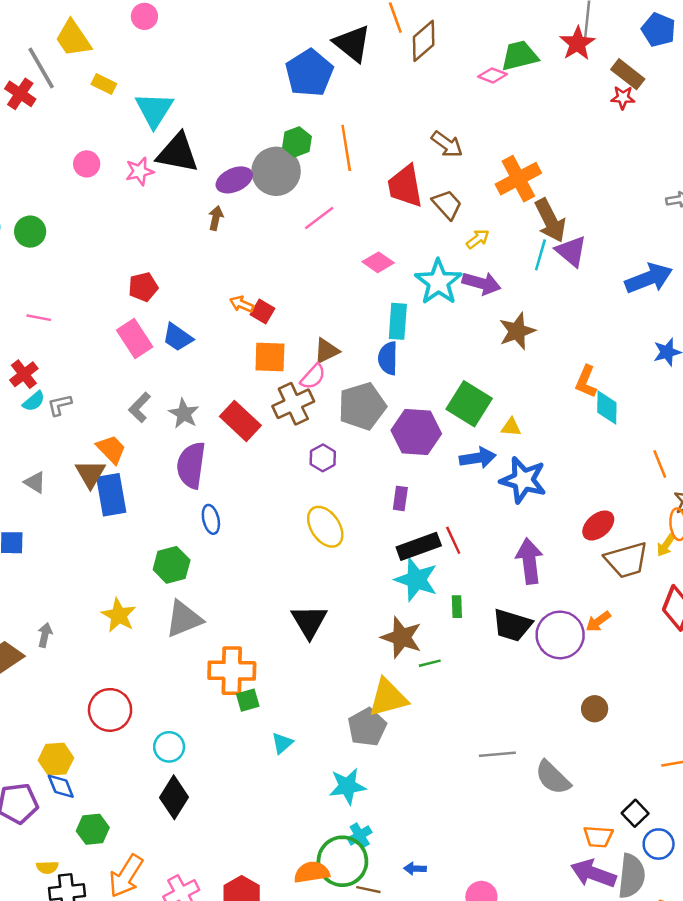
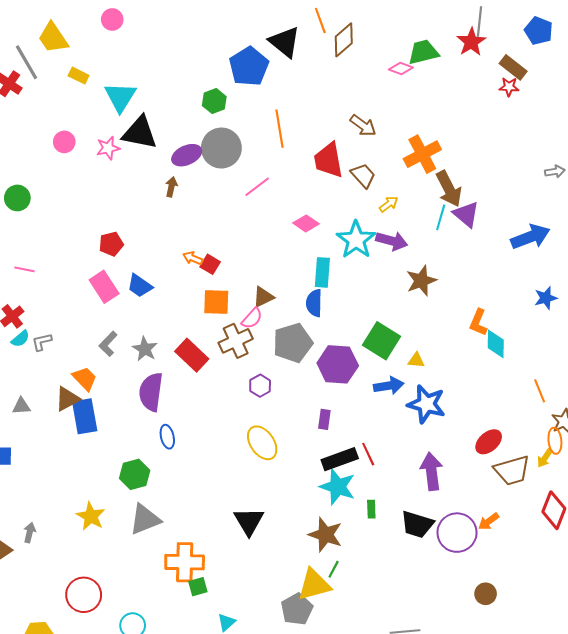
green hexagon: (297, 142) -> (214, 101), moved
brown triangle: (90, 474) -> (67, 399), turned 32
gray triangle: (35, 482) -> (21, 406), turned -36
green line: (430, 663) -> (334, 569), moved, turned -48

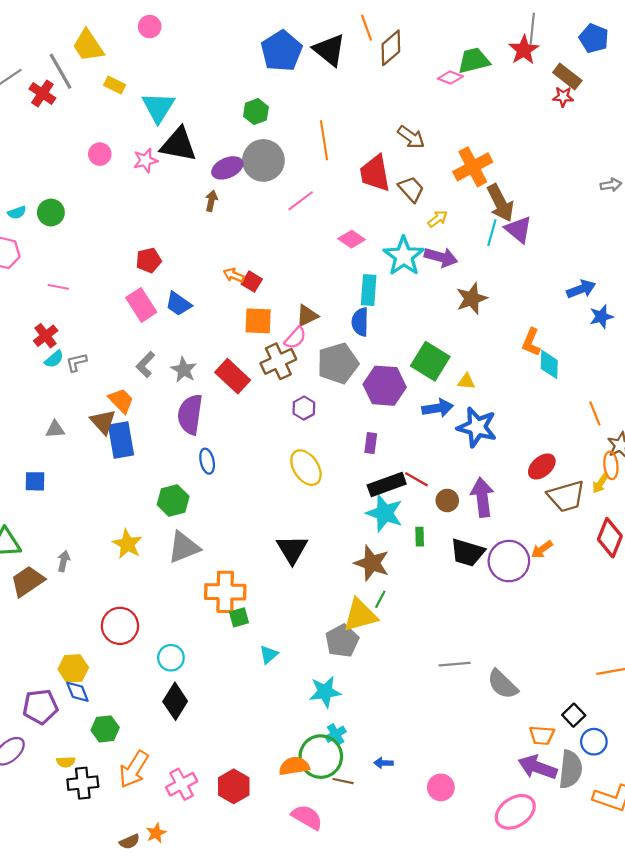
blue pentagon: (249, 66) -> (281, 51), moved
blue arrow: (530, 237) -> (581, 289), moved, size x0.7
brown triangle: (67, 399) -> (103, 422), turned -44
red line: (368, 454) -> (416, 479), turned -35
brown circle: (486, 594) -> (447, 500), moved

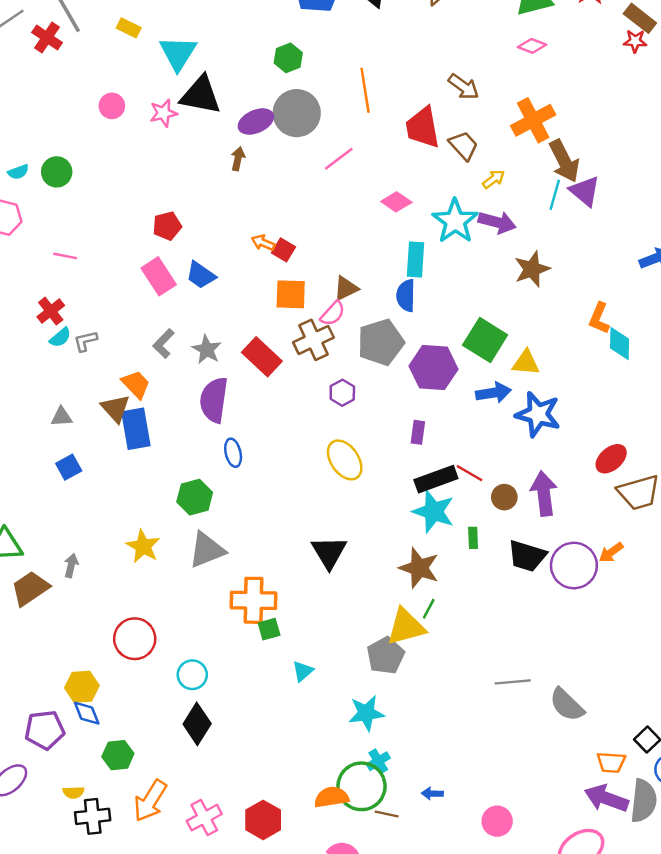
pink diamond: (450, 78) -> (532, 46), moved
yellow triangle: (466, 381) -> (526, 363), size x1.4
blue square: (35, 481) -> (69, 467), moved, turned -30

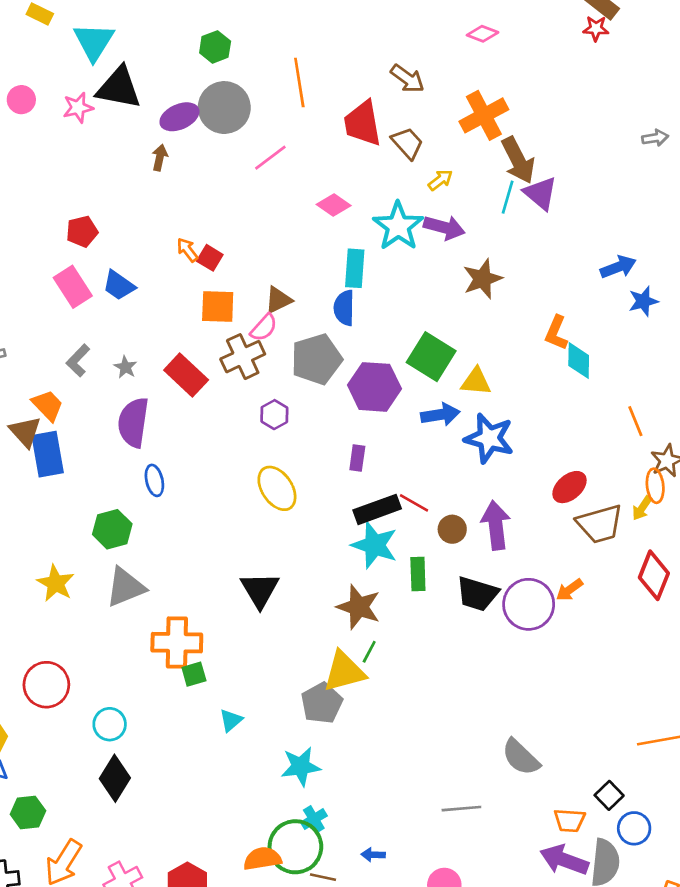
orange arrow: (263, 243) -> (187, 250), turned 30
gray star: (207, 350) -> (125, 367), size x0.7
green rectangle: (473, 538) -> (418, 574), size x1.4
gray line: (513, 682) -> (461, 809), moved

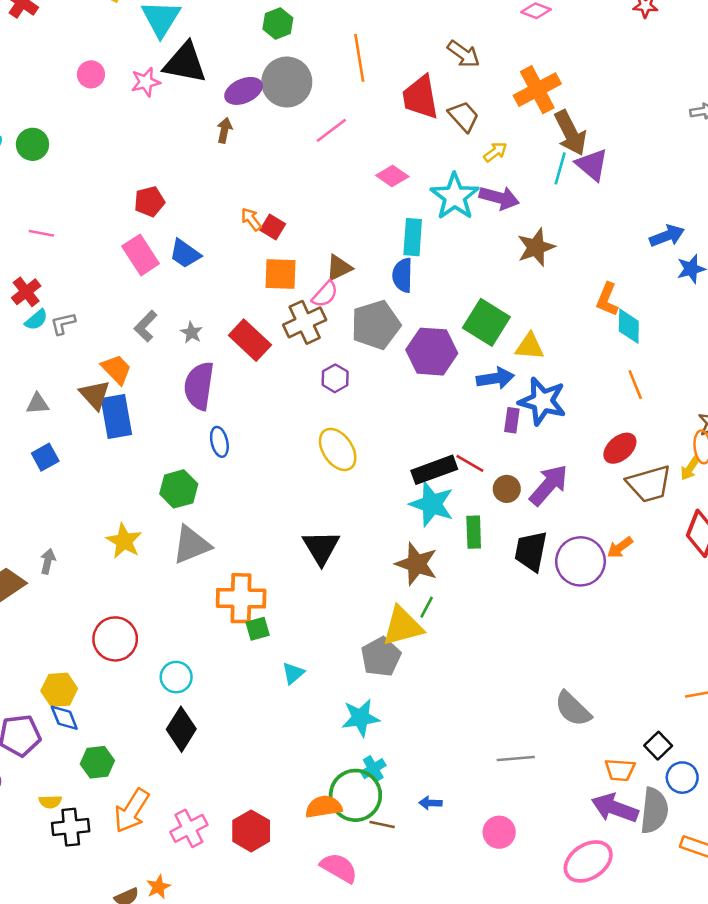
orange line: (635, 421) -> (635, 385), moved
purple rectangle: (357, 458) -> (512, 420), moved
purple arrow: (496, 525) -> (549, 485), turned 48
black trapezoid: (477, 594) -> (531, 551), turned 84

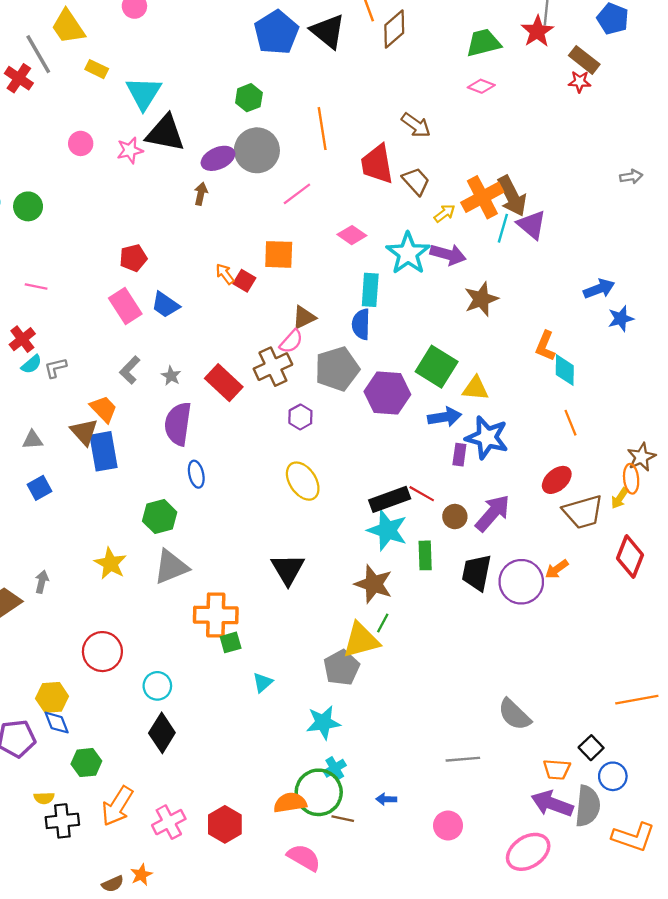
orange cross: (537, 90) -> (482, 197), moved
orange square: (280, 274) -> (279, 254), moved

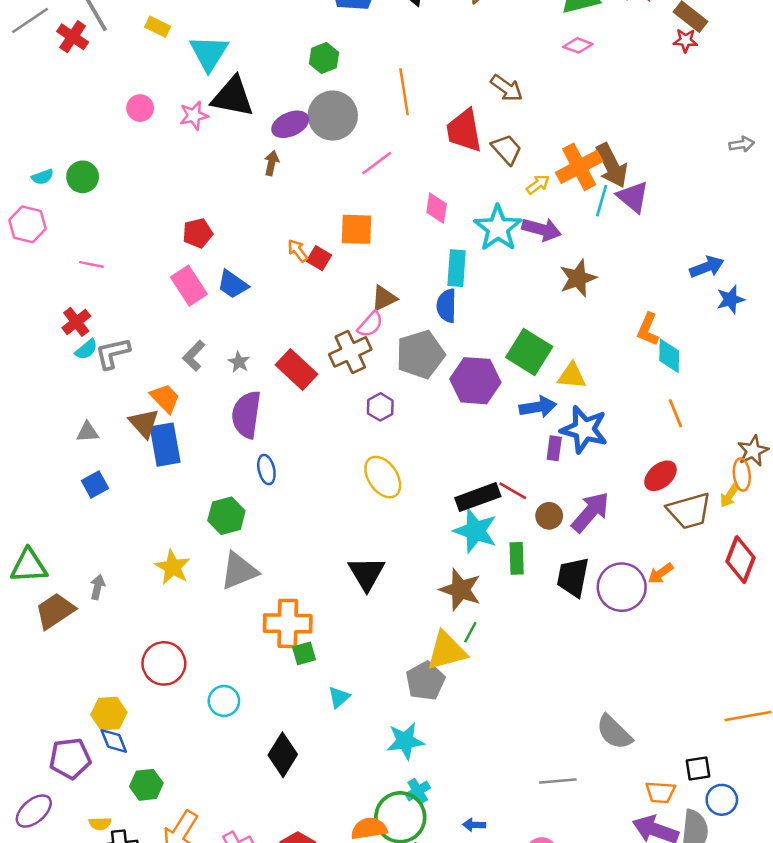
pink diamond: (352, 235) -> (437, 208), turned 64
gray L-shape: (55, 368) -> (113, 353), size x1.4
black diamond: (162, 733) -> (283, 755), moved
black square: (591, 748) -> (698, 768), turned 35

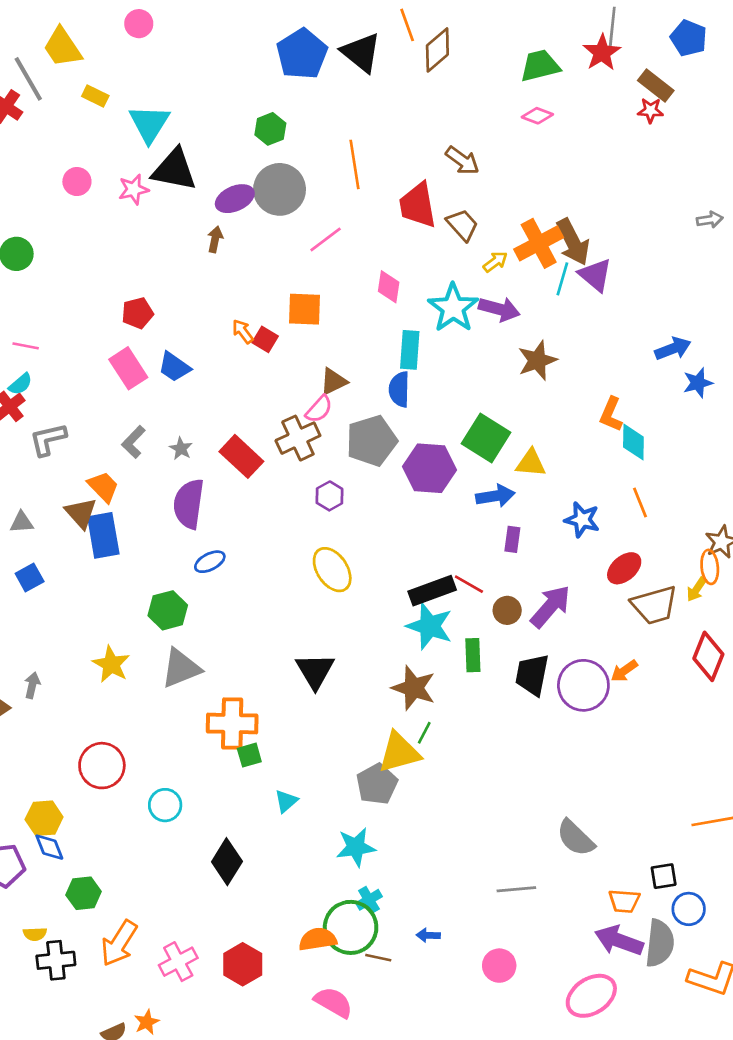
cyan semicircle: (86, 349) -> (20, 384), moved
blue star: (584, 430) -> (582, 520), moved, size x0.7
blue ellipse: (266, 470) -> (210, 562), turned 76

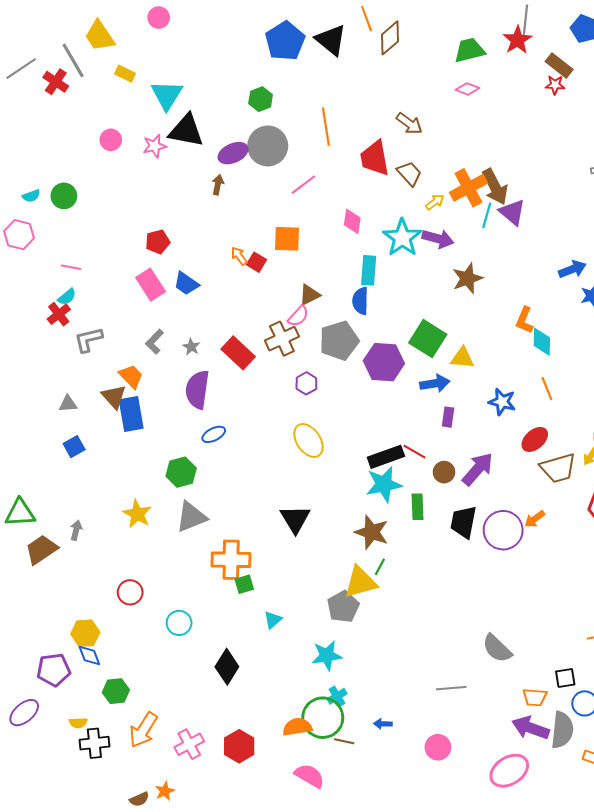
cyan star: (429, 626) -> (384, 484), turned -30
red circle: (102, 766) -> (130, 592), size x0.7

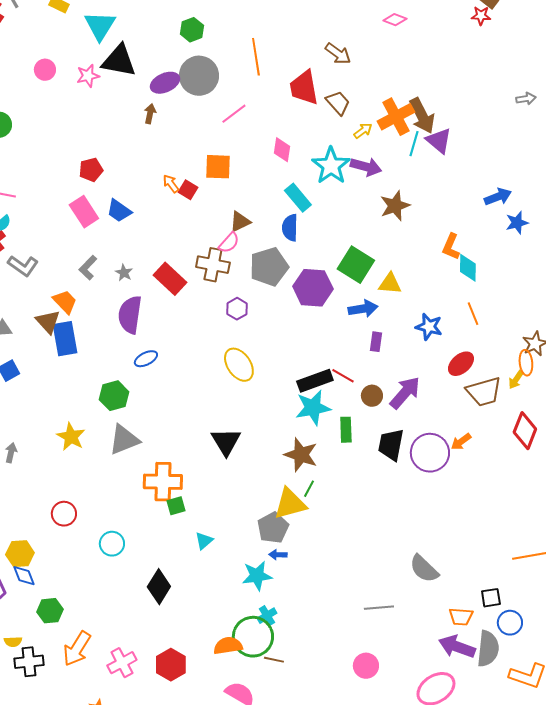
cyan rectangle: (369, 270) -> (298, 198), turned -44
brown cross: (282, 339) -> (213, 265), turned 36
gray L-shape: (88, 340) -> (23, 266), turned -132
blue arrow: (383, 724) -> (278, 555), moved

